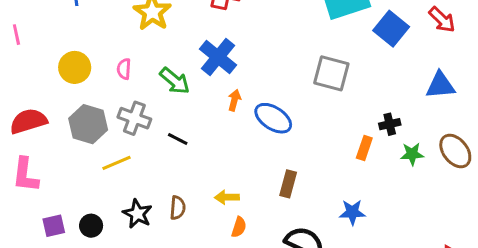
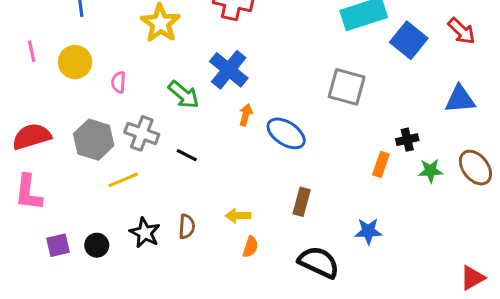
pink line: (16, 35) -> (32, 51), moved
yellow circle: (75, 67) -> (75, 62), moved
pink semicircle: (124, 69) -> (118, 82), moved

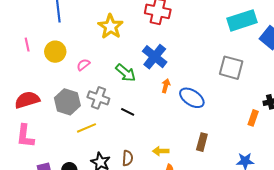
pink semicircle: (118, 82) -> (83, 65), turned 48

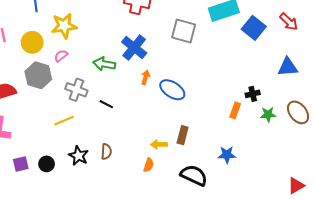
yellow star: (111, 27) -> (64, 26), moved, turned 30
gray square: (231, 68) -> (184, 31), moved
green arrow: (126, 73) -> (104, 64), turned 150
gray hexagon: (67, 102) -> (38, 75), moved
yellow arrow: (161, 151) -> (159, 144), moved

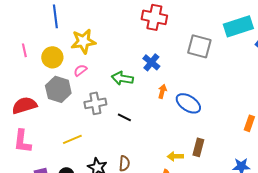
blue cross: (134, 47) -> (151, 62), size x0.7
gray cross: (76, 90) -> (95, 103), turned -30
yellow line: (64, 121) -> (72, 139), moved

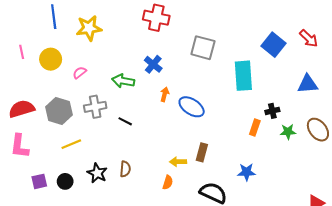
cyan rectangle: (238, 26) -> (243, 76), moved, turned -76
yellow star: (83, 41) -> (89, 28), moved
gray hexagon: (58, 89) -> (59, 111), moved

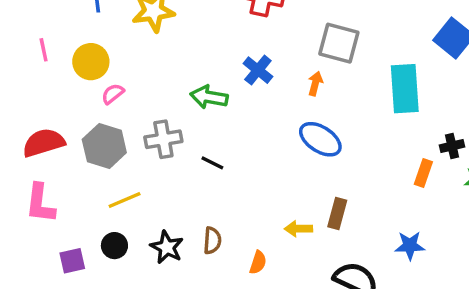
pink semicircle: (80, 73) -> (113, 94), moved
orange arrow: (165, 94) -> (315, 84), moved
black circle: (65, 181) -> (114, 246), moved
orange semicircle: (168, 182) -> (258, 262), moved

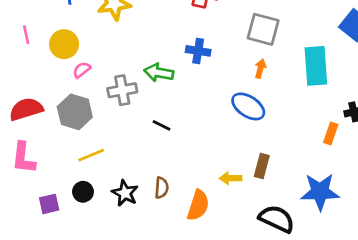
blue cross: (258, 70) -> (198, 51), turned -30
orange arrow: (315, 84) -> (260, 69), moved
gray cross: (163, 139) -> (122, 90), moved
blue star: (410, 246) -> (320, 192), size x1.6
orange semicircle: (258, 262) -> (198, 205), size x1.6

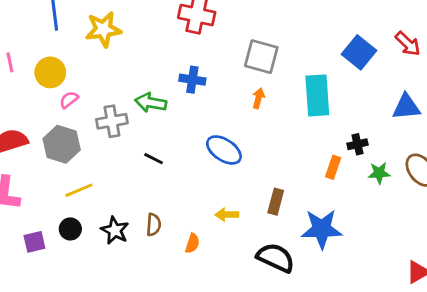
blue ellipse: (248, 106) -> (224, 150), moved
brown rectangle: (262, 166) -> (276, 202), moved
orange semicircle: (198, 205) -> (192, 243), size x0.6

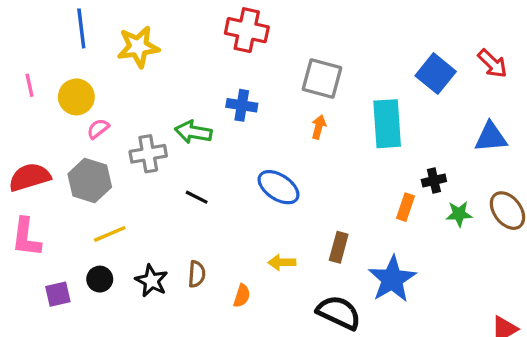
blue star: (322, 229) -> (392, 279), turned -30

